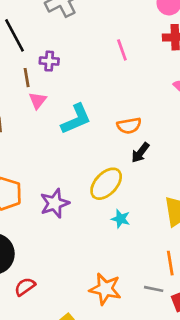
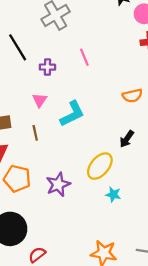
pink line: (122, 50) -> (84, 57), moved
brown line: (27, 78) -> (35, 133), moved
orange semicircle: (129, 126) -> (132, 96), moved

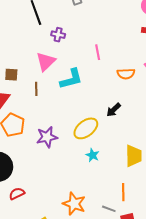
pink line: (84, 57) -> (98, 52), moved
pink triangle: (40, 100) -> (46, 62), size x1.5

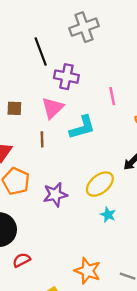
purple cross: (58, 35) -> (66, 77), size x1.5
brown square: (11, 75) -> (14, 108), moved

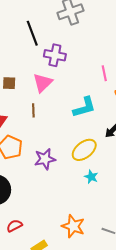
pink line: (112, 96) -> (104, 73), moved
cyan L-shape: (82, 127) -> (84, 107), moved
red semicircle: (21, 260) -> (14, 226), moved

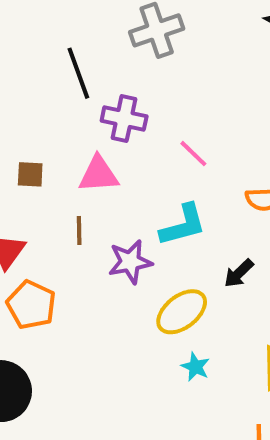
pink line: (104, 73) -> (193, 154), moved, turned -35
pink triangle: (43, 83) -> (99, 174), turned 40
purple star: (45, 159) -> (130, 262), moved

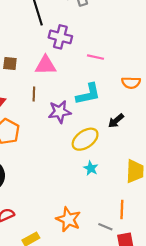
pink line: (193, 154) -> (96, 57), turned -35

